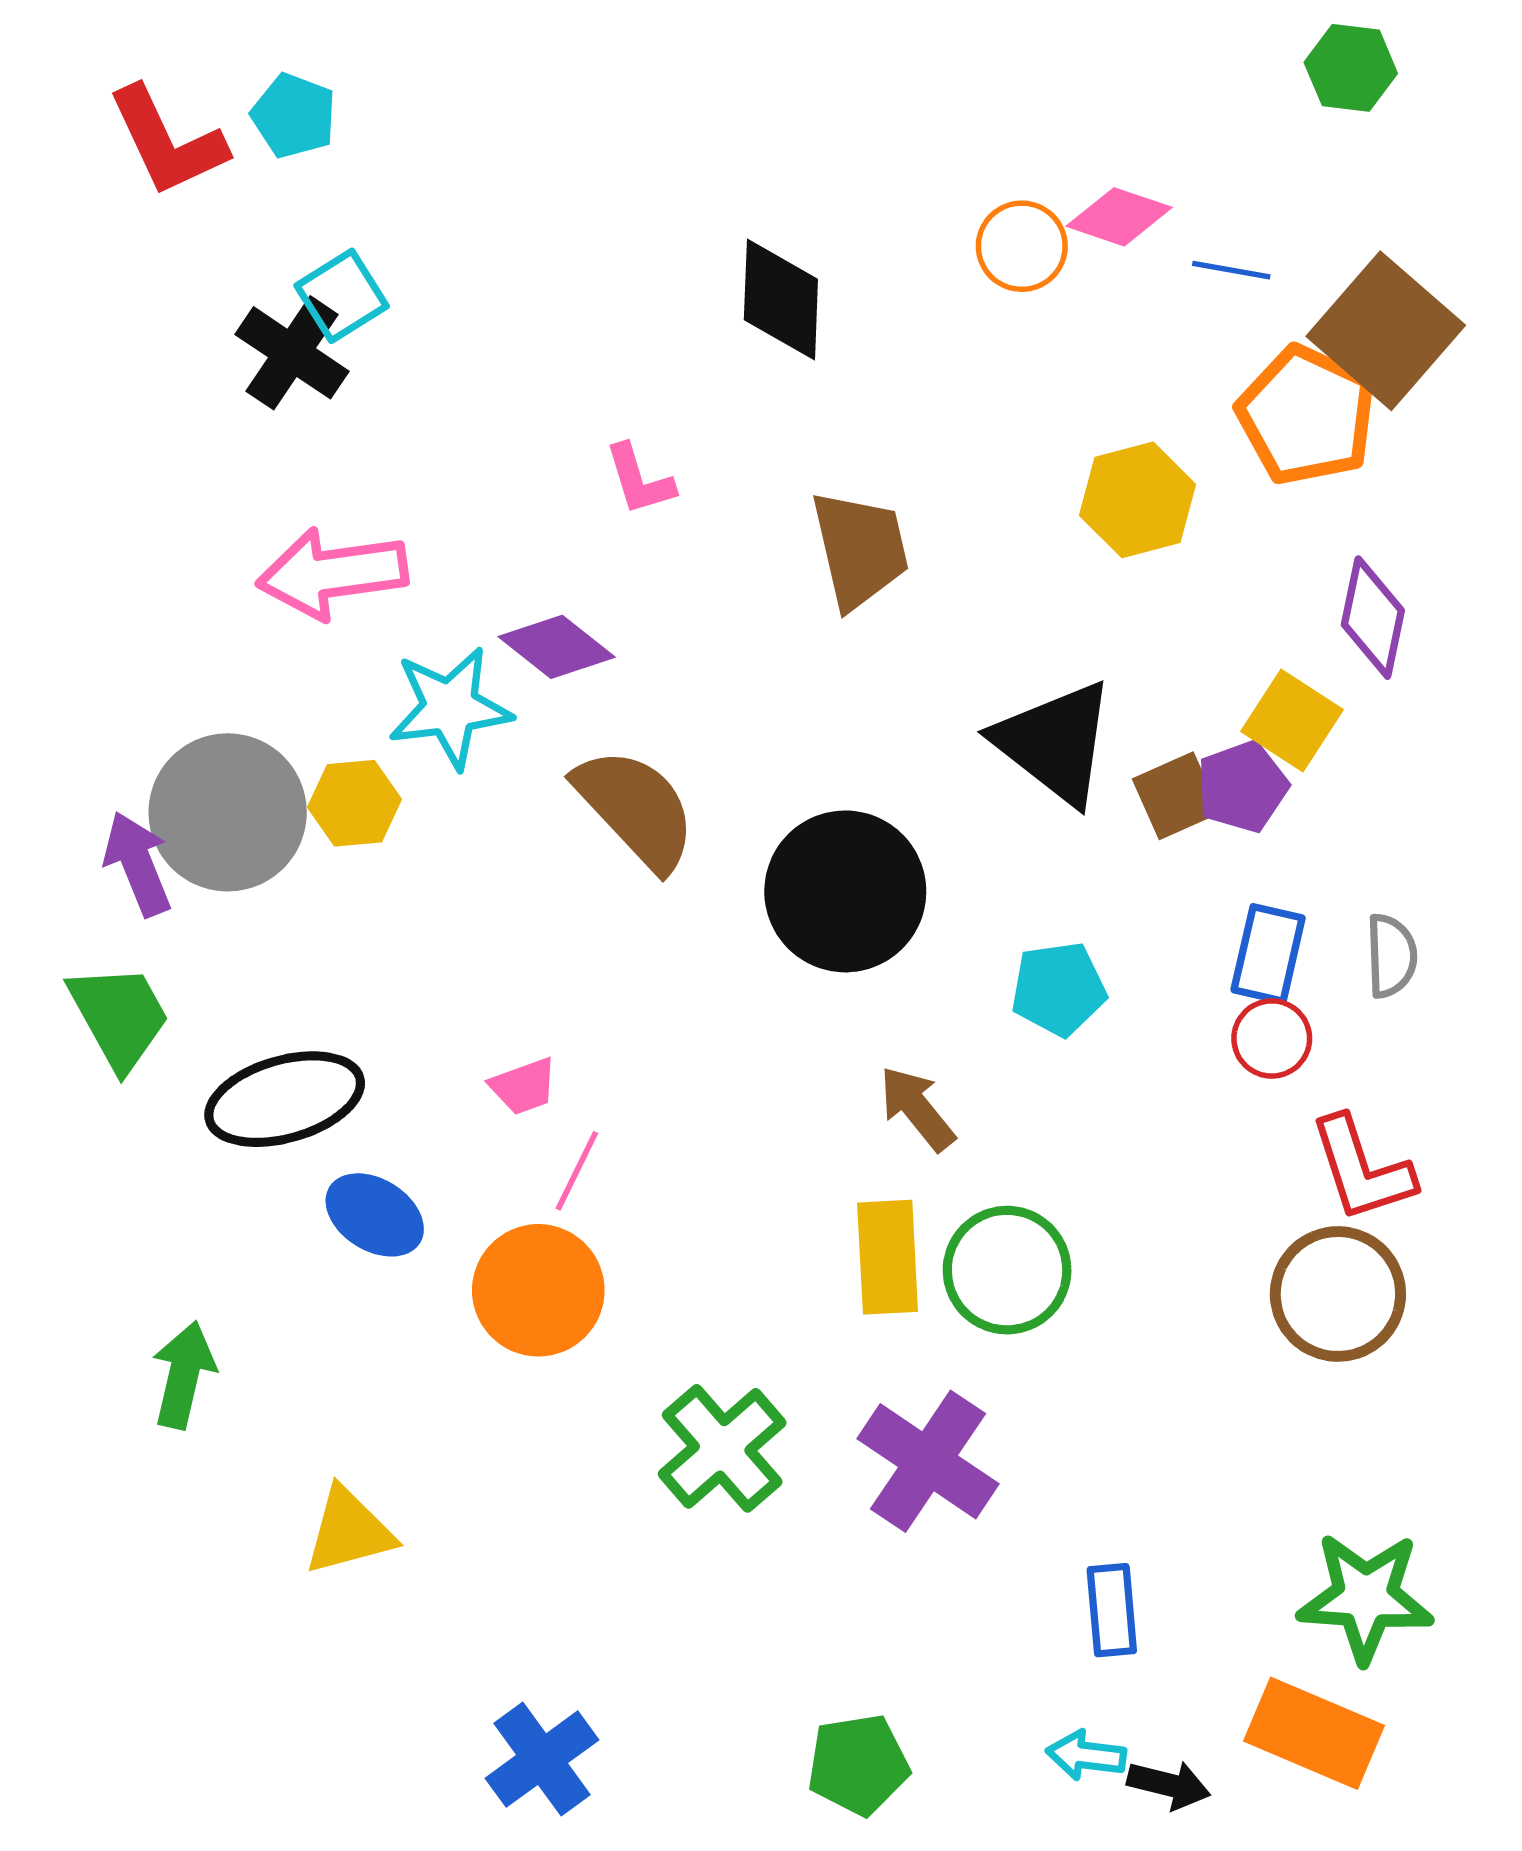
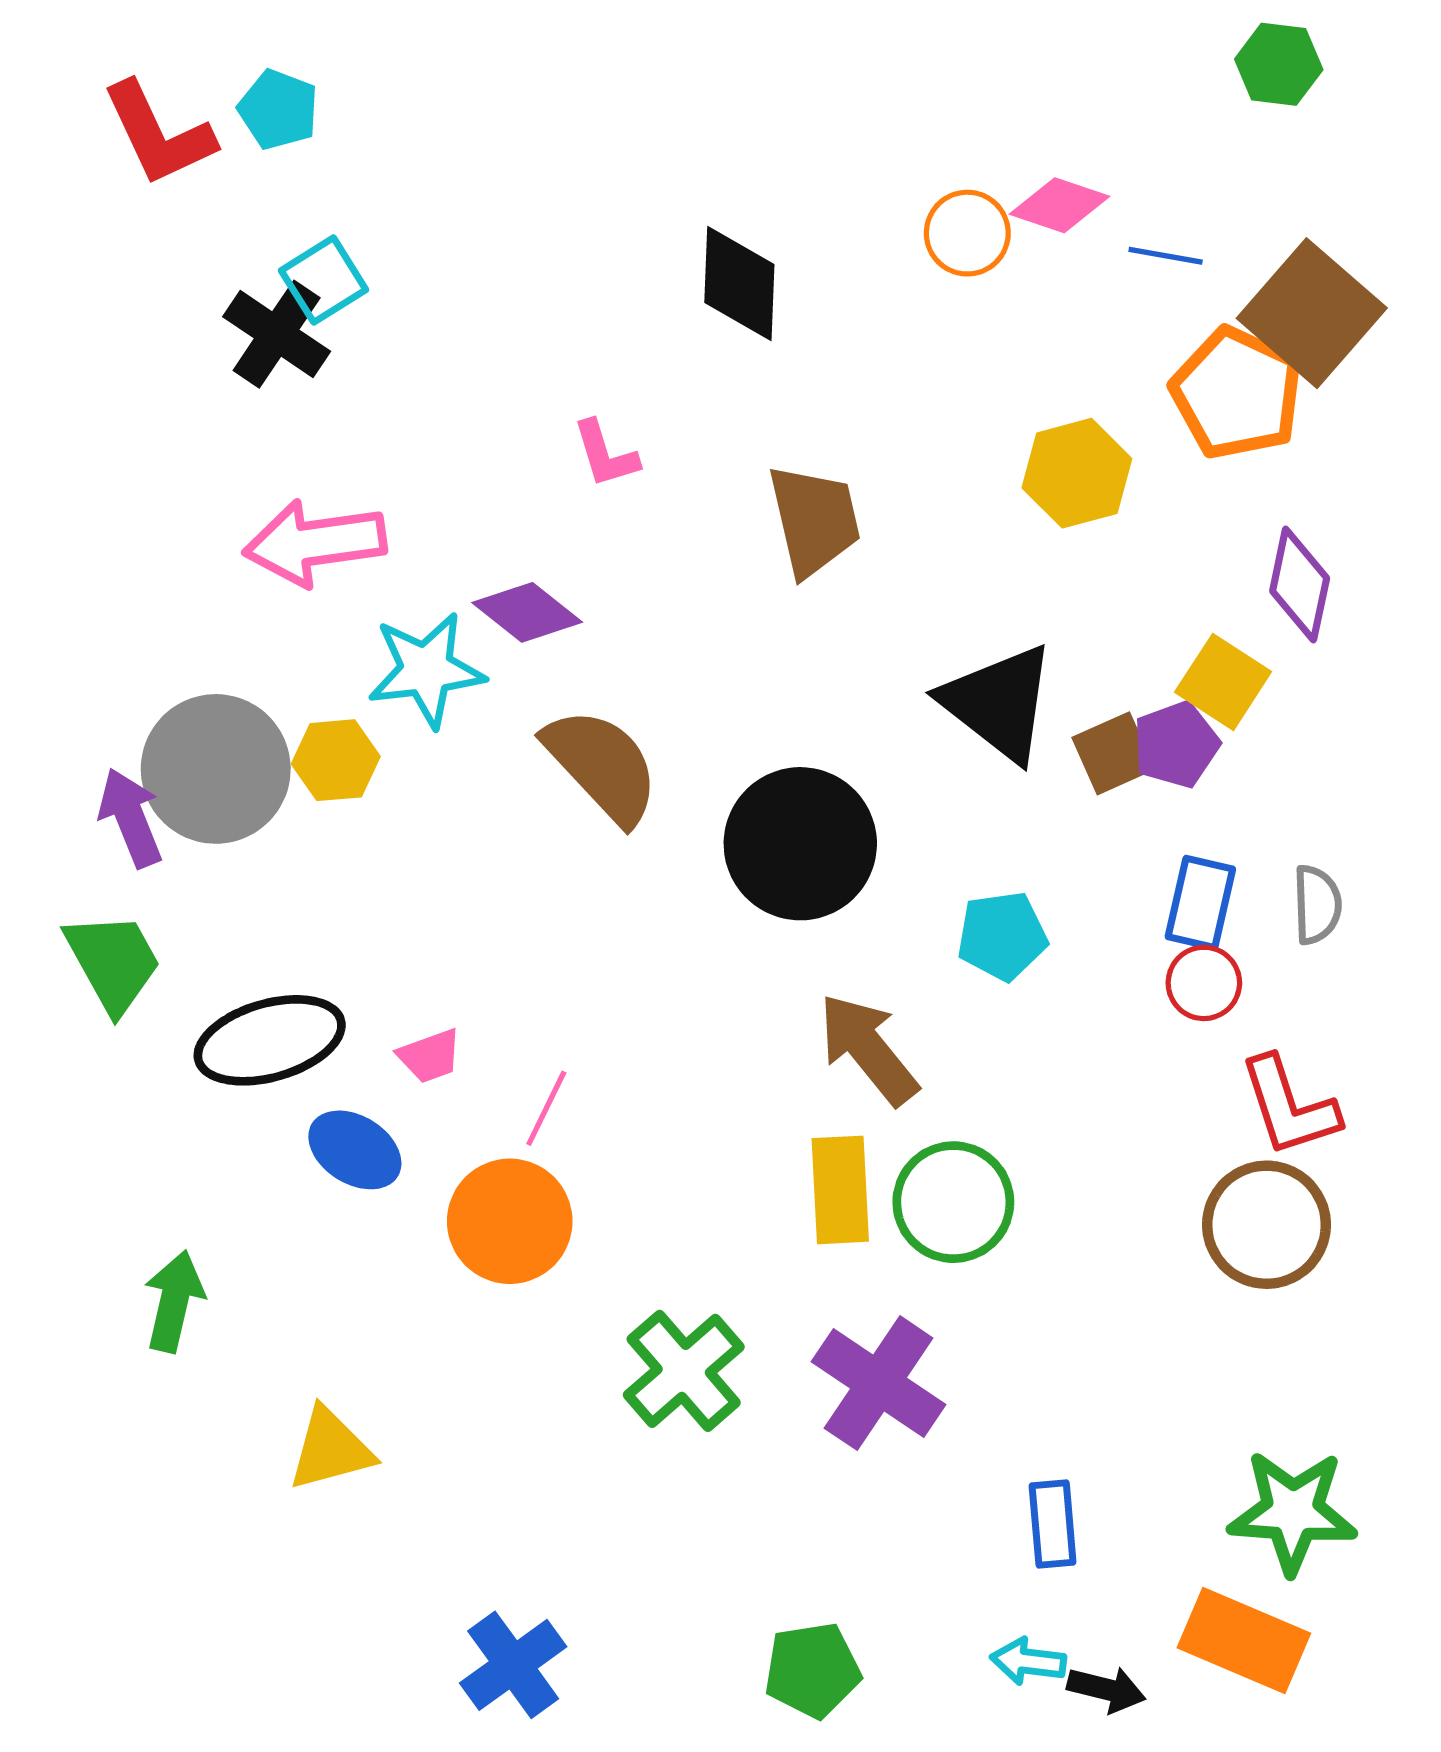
pink trapezoid: (524, 1086) -> (430, 1056), moved
brown arrow: (917, 1108) -> (868, 1049), size x1.4

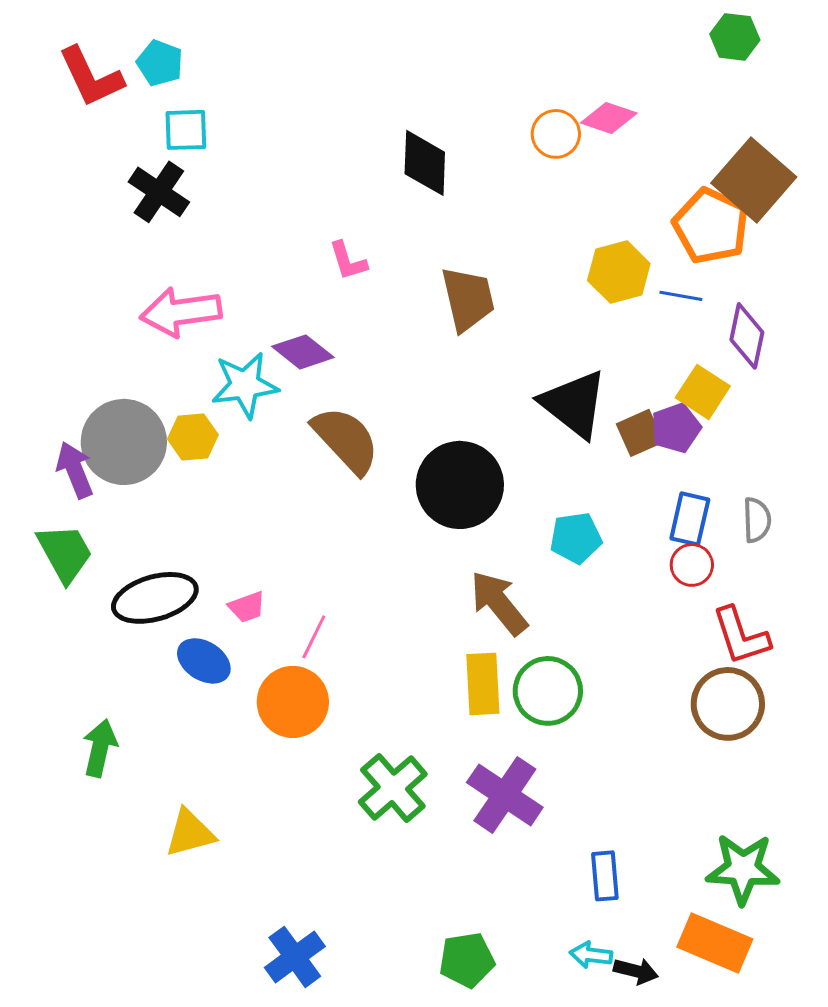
blue line: (1166, 256) -> (681, 296), moved
cyan square: (324, 280) -> (186, 130), moved, turned 30

